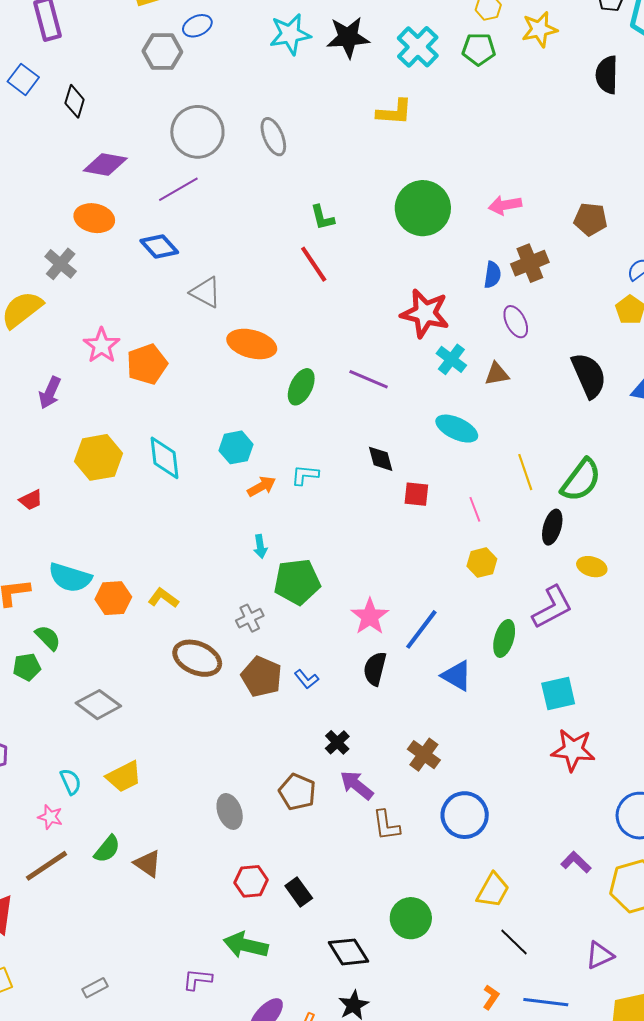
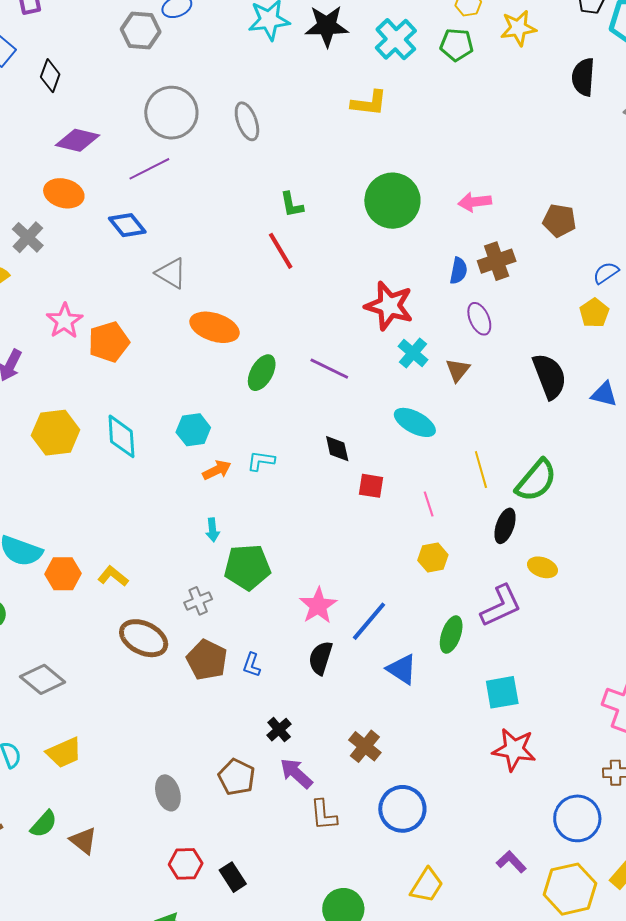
brown triangle: (497, 374) -> (458, 370), turned -44
blue L-shape: (306, 679) -> (252, 665), turned 55

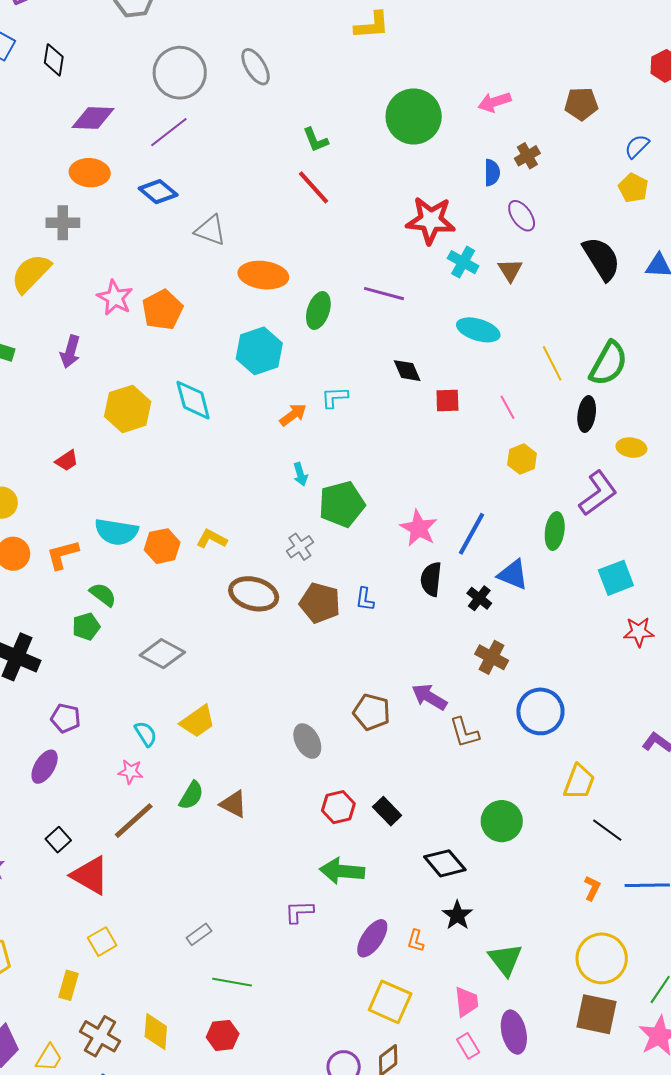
gray cross: (28, 237) -> (63, 223), turned -32
brown cross: (497, 261) -> (527, 156), size x0.7
cyan hexagon: (193, 430) -> (259, 351), moved, size x1.4
black cross: (279, 730) -> (479, 598), moved
red star: (514, 750) -> (639, 632), size x0.7

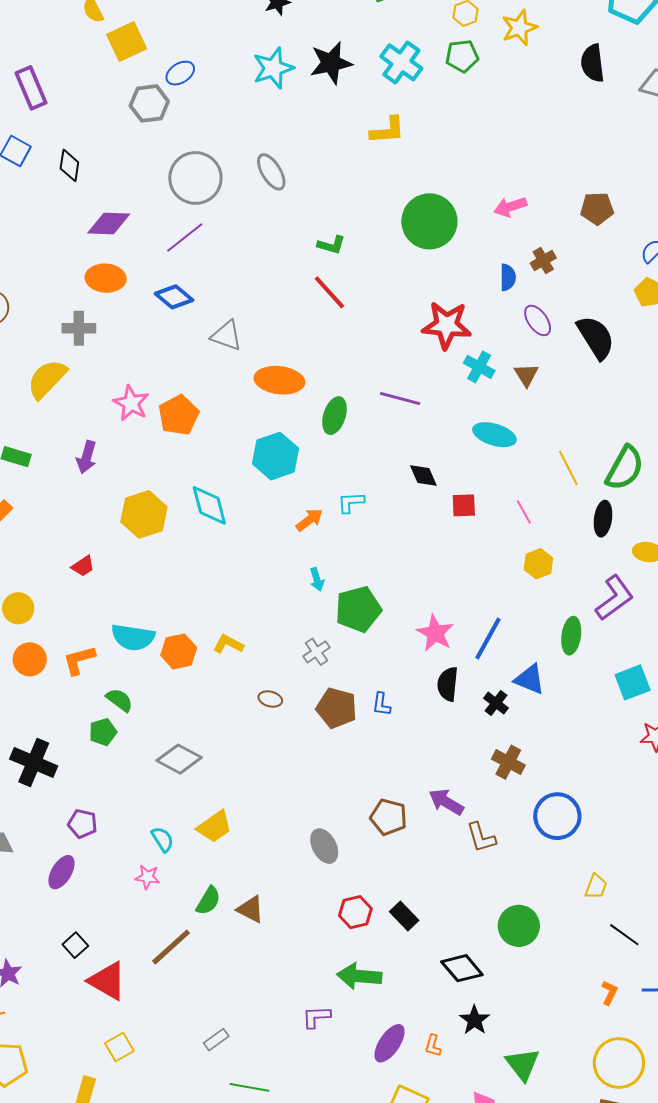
green L-shape: (316, 140) -> (331, 245), turned -52
black semicircle: (601, 259) -> (596, 337), moved
brown ellipse: (254, 594) -> (270, 699), size x0.5
yellow trapezoid: (579, 782) -> (596, 886), size x0.7
brown line: (134, 821) -> (171, 947), moved

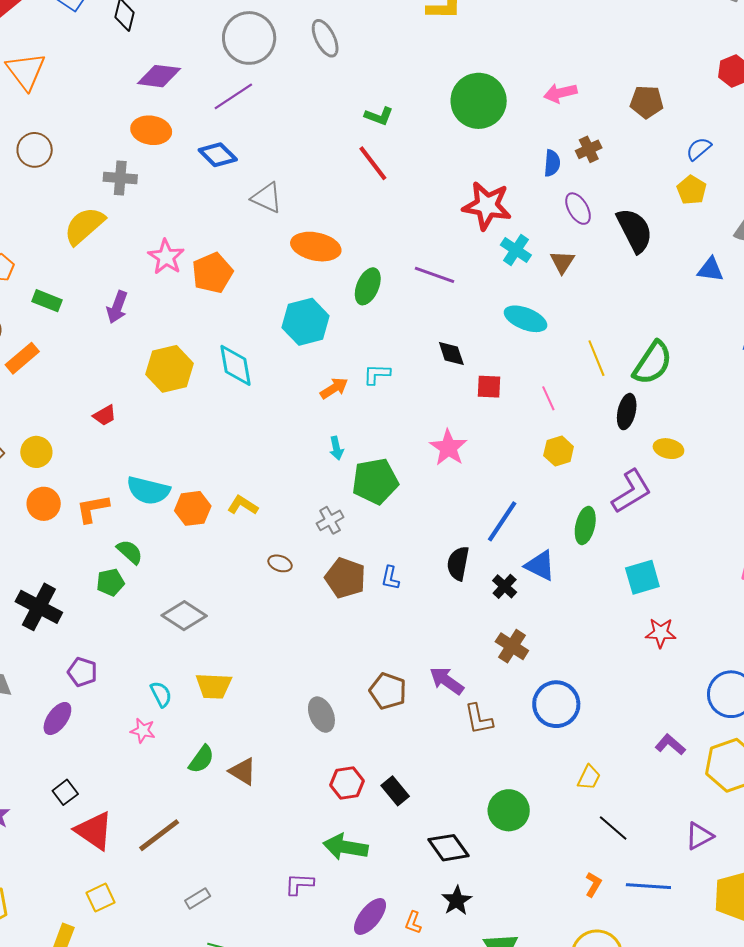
pink star: (435, 633) -> (448, 448), moved
yellow trapezoid: (215, 827) -> (214, 686), turned 33
brown line: (171, 947) -> (159, 835), moved

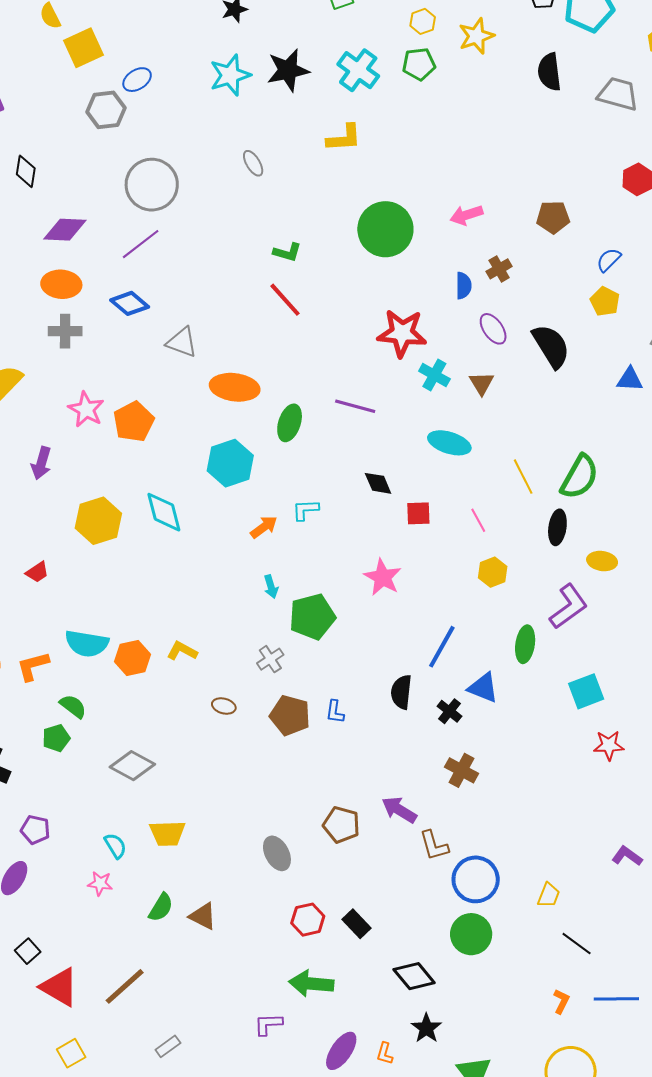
gray ellipse: (325, 38) -> (253, 163), moved, size x0.7
gray cross: (120, 178) -> (65, 331), moved
blue circle: (556, 704) -> (476, 879), moved

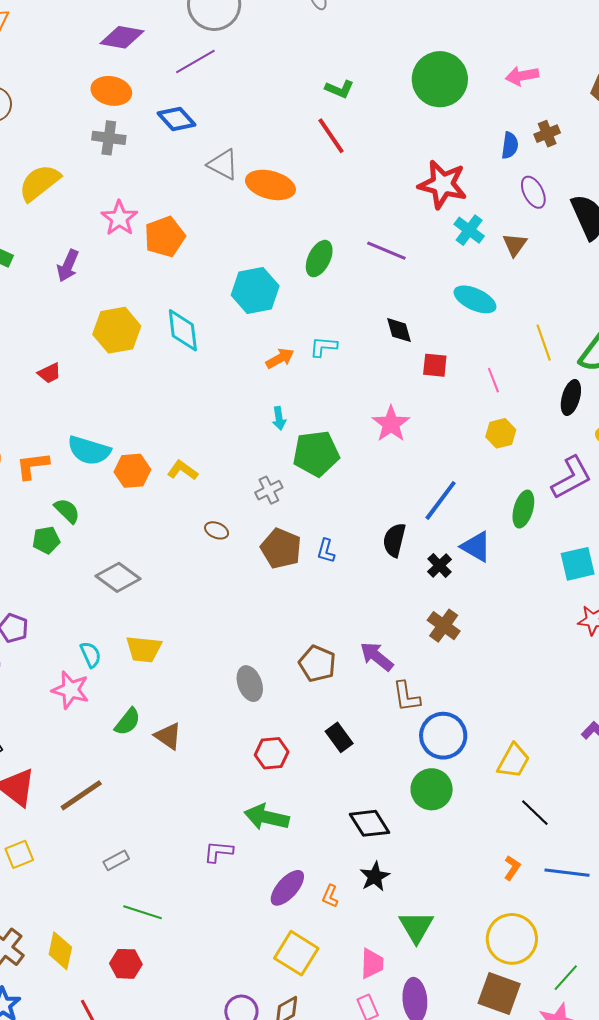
orange ellipse: (235, 387) -> (270, 185), moved
pink star: (100, 883) -> (70, 690), size x1.5
yellow trapezoid: (549, 895) -> (513, 761), size x1.4
black rectangle: (356, 924) -> (339, 737), moved

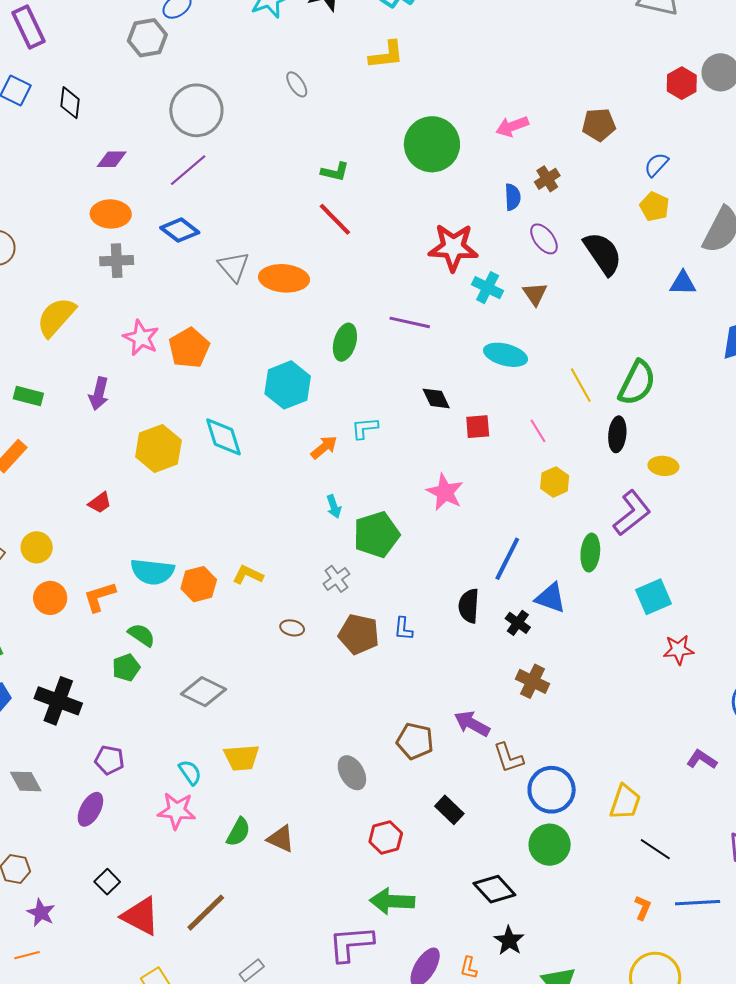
purple diamond: (122, 37) -> (112, 159), size x0.7
gray triangle: (223, 164) -> (234, 267), turned 32
purple L-shape: (218, 852) -> (351, 944), size x1.6

